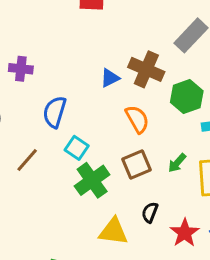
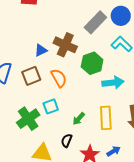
cyan square: (77, 148) -> (51, 106), moved, turned 35
green arrow: (177, 163) -> (79, 119), moved
brown square: (137, 165) -> (31, 76), moved

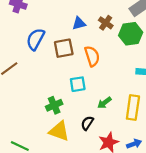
brown cross: (65, 45) -> (106, 23), size x0.6
green hexagon: (92, 63) -> (131, 34), moved
green cross: (28, 119) -> (54, 105), moved, size x0.7

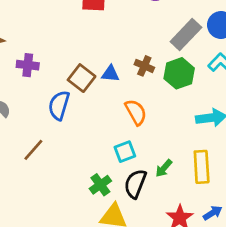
blue triangle: (79, 23) -> (110, 74), turned 32
brown square: (64, 48) -> (82, 78), moved, turned -30
black semicircle: (87, 123) -> (135, 184), moved, size x1.5

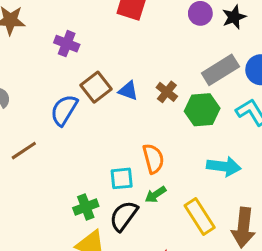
purple cross: (28, 65) -> (67, 44), moved
orange semicircle: (136, 112) -> (153, 159), moved
yellow rectangle: (202, 167) -> (200, 217), turned -44
green arrow: (164, 168) -> (156, 195), moved

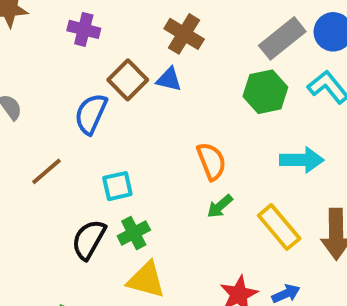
brown cross: (167, 92) -> (184, 34), moved, size x1.4
cyan square: (122, 178) -> (117, 186), moved
black semicircle: (124, 216) -> (89, 239), moved

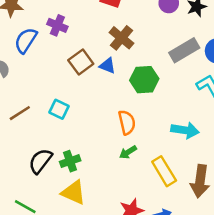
green hexagon: (265, 92) -> (144, 80), moved
blue semicircle: (91, 114) -> (26, 40), moved
cyan square: (117, 186) -> (59, 109), moved, turned 30

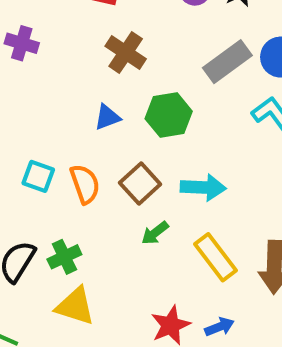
brown square: (81, 62) -> (140, 184), moved
blue triangle: (107, 66) -> (107, 117), moved, turned -36
orange semicircle: (127, 122) -> (85, 184), moved
cyan arrow: (185, 130) -> (203, 187), moved

